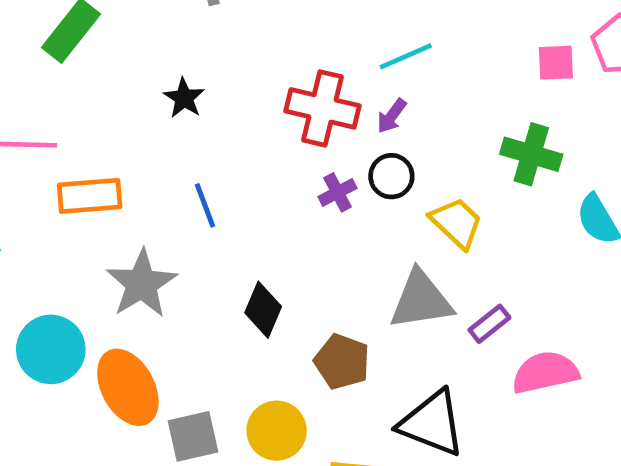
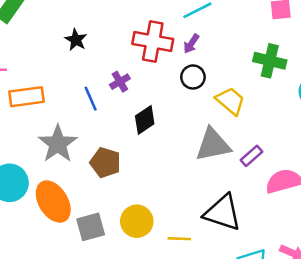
purple cross: (337, 192) -> (120, 82), moved
black diamond: (263, 310) -> (145, 120), moved, turned 36
brown pentagon: (342, 362) -> (105, 163), moved

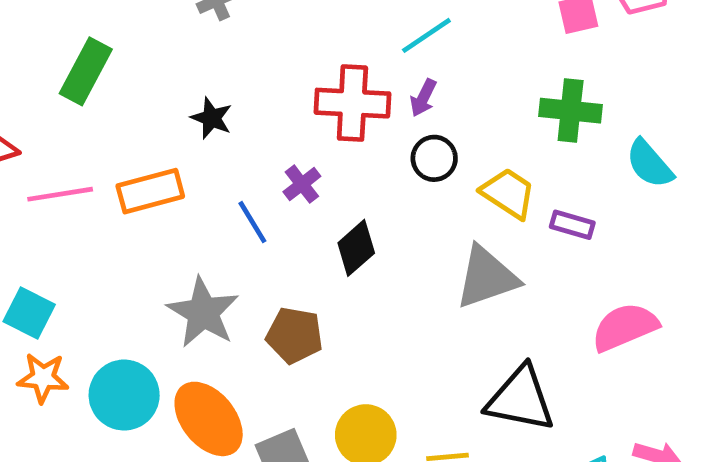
orange rectangle: (26, 97) -> (150, 191), moved
purple rectangle: (251, 156) -> (572, 225), moved, turned 65

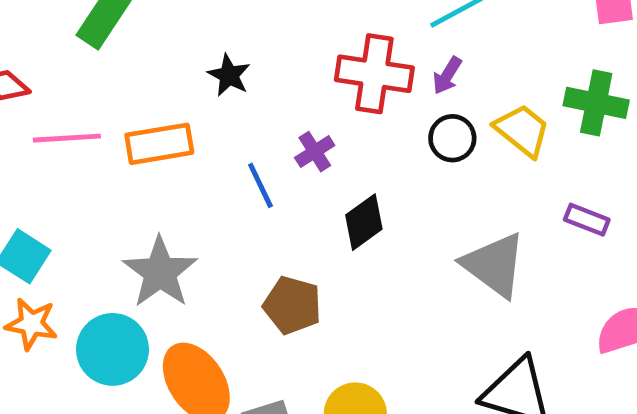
yellow trapezoid: (508, 193) -> (522, 130), moved
gray triangle: (487, 277) -> (494, 265), turned 50
gray star: (203, 312) -> (160, 272), moved

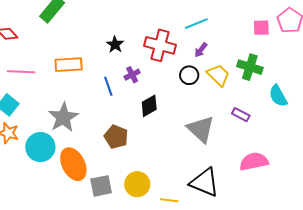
black star: (229, 75) -> (115, 45), moved
purple arrow: (447, 75) -> (201, 50), moved
pink line: (67, 138) -> (21, 72), moved

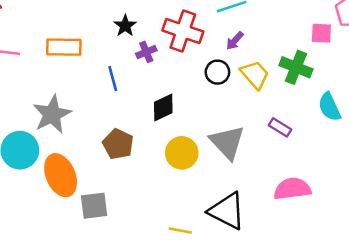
pink square: (261, 28) -> (321, 33), moved
purple cross: (132, 75) -> (146, 52), moved
yellow circle: (137, 184) -> (182, 153), moved

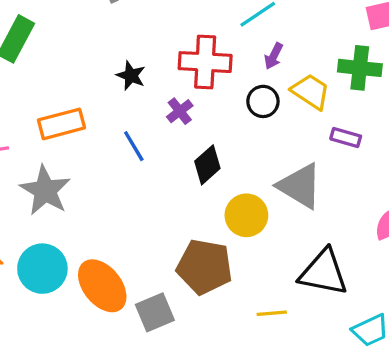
purple cross: (146, 52) -> (180, 111), moved
gray star: (52, 114) -> (45, 190), moved
purple rectangle: (280, 127) -> (346, 137), moved
brown pentagon: (118, 144) -> (204, 267), moved, size x1.4

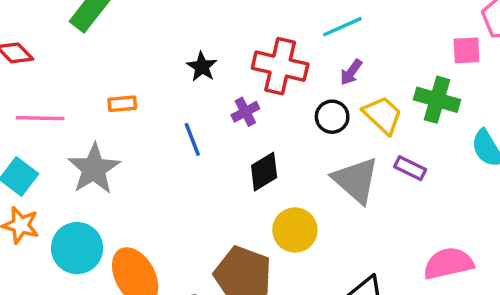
orange rectangle: (61, 124) -> (122, 104), size x0.6
gray triangle: (300, 186) -> (356, 180), moved

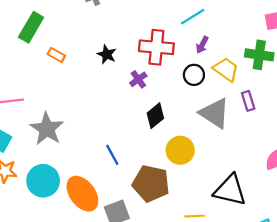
orange rectangle: (122, 104) -> (56, 55), moved, turned 42
blue line: (192, 139) -> (112, 155), moved
purple rectangle: (410, 168) -> (248, 101), turned 54

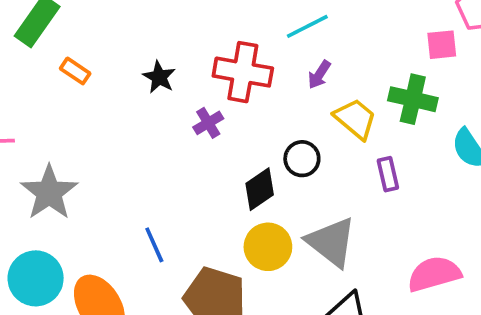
black circle: (194, 75) -> (302, 159), moved
gray triangle: (215, 113) -> (331, 242), moved
black diamond: (155, 116) -> (260, 189), moved

